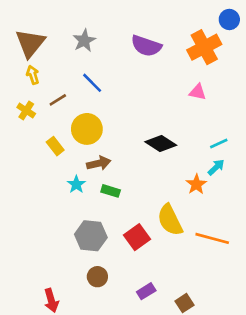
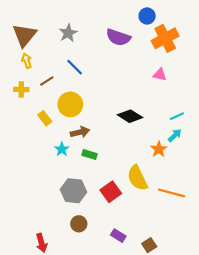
blue circle: (229, 19) -> (147, 16), moved
yellow cross: (26, 110) -> (21, 90), turned -32
purple rectangle: (146, 291) -> (118, 236), turned 64

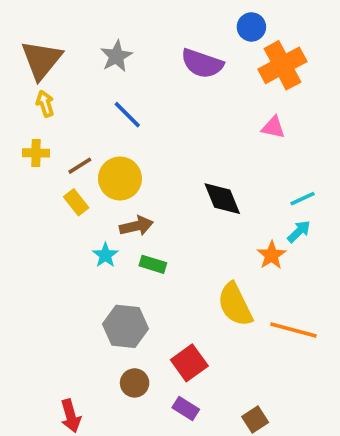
brown line: (47, 81) -> (80, 166), moved
black diamond: (130, 116) -> (222, 199), turned 35
red square: (111, 192) -> (189, 363), moved
purple rectangle: (118, 236) -> (186, 409), moved

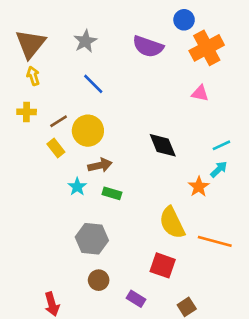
red square: (189, 363) -> (163, 265), moved, turned -35

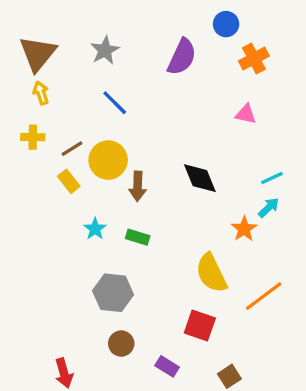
purple semicircle: (148, 47) -> (182, 57), turned -84
orange cross: (207, 48) -> (254, 58), size x0.7
brown arrow: (100, 165) -> (138, 186), moved, turned 105
orange line: (215, 241) -> (264, 296), turned -52

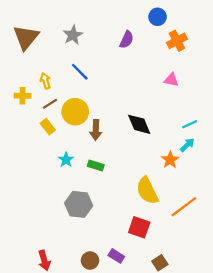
purple semicircle: (182, 57) -> (127, 40), size x0.7
yellow arrow: (41, 93) -> (45, 81), moved
brown circle: (121, 344) -> (90, 260), moved

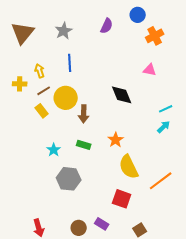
purple semicircle: (127, 40) -> (107, 26), moved
blue line: (80, 72) -> (70, 63), turned 42
black diamond: (139, 124) -> (122, 95), moved
cyan star: (66, 160) -> (54, 150), moved
orange star: (170, 160) -> (116, 140), moved

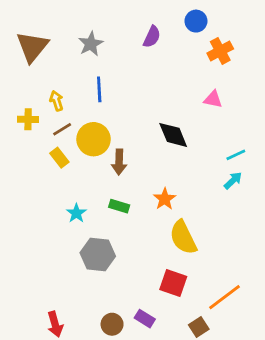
orange line: (161, 181) -> (224, 297), moved

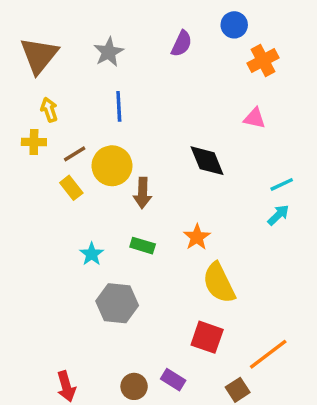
yellow arrow: (56, 101) -> (49, 110), moved

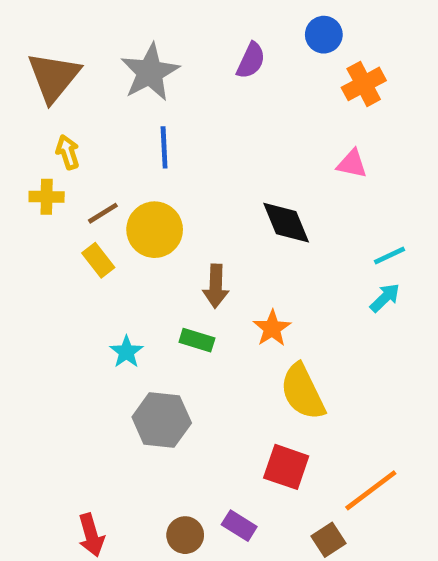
gray star: (109, 52) -> (150, 72), size x1.4
brown arrow: (143, 193) -> (216, 286), moved

